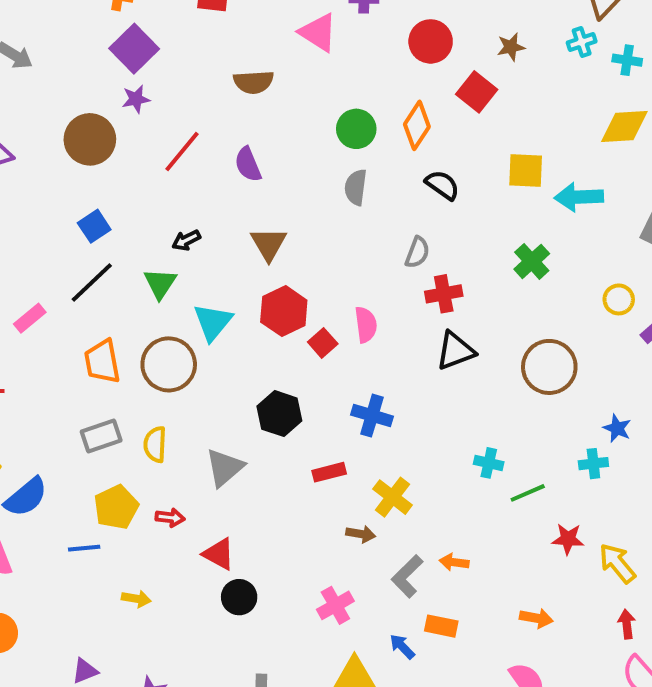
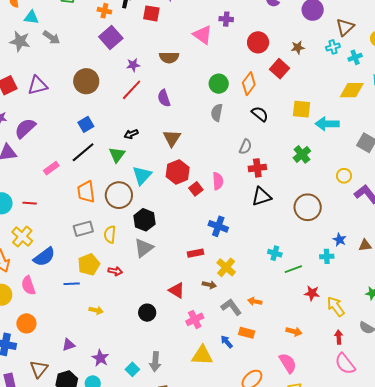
cyan cross: (627, 60) -> (355, 57), turned -32
purple star: (136, 99) -> (133, 65), moved
black hexagon: (279, 414) -> (145, 220), moved
red triangle: (219, 554) -> (177, 290), moved
gray L-shape: (407, 576) -> (231, 307), turned 95

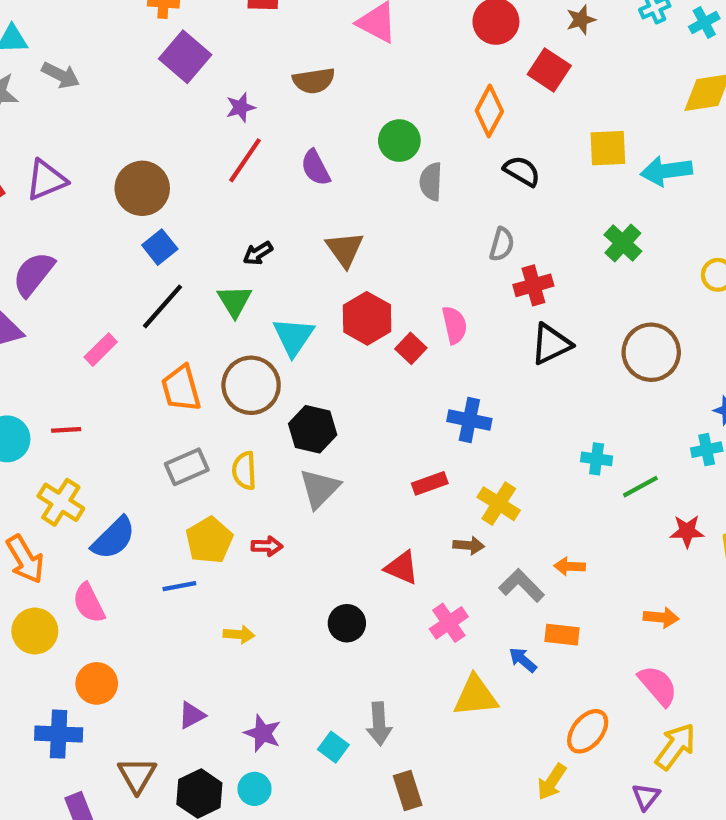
brown circle: (86, 81) -> (142, 188), moved
green circle: (219, 84) -> (399, 141), moved

